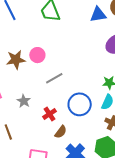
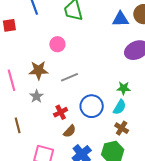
pink circle: (37, 55) -> (57, 44), moved
brown star: (16, 60) -> (39, 70), moved

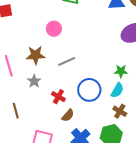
red cross: (61, 112) -> (58, 97), turned -32

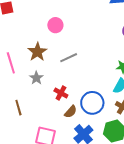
brown star: (35, 55) -> (37, 52), turned -30
blue circle: (89, 90) -> (92, 103), moved

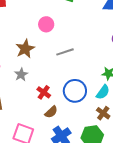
gray line: (69, 58) -> (65, 52), moved
blue circle: (92, 103) -> (75, 91), moved

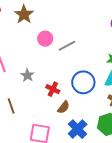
pink circle: (46, 24) -> (45, 39), moved
brown star: (25, 49) -> (24, 14), moved

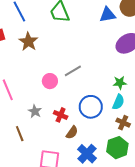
pink circle: (45, 39) -> (50, 81), moved
gray star: (27, 75) -> (35, 111), moved

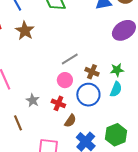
pink circle: (50, 81) -> (65, 80), moved
brown cross: (123, 123) -> (92, 72), moved

